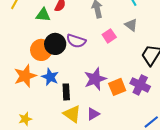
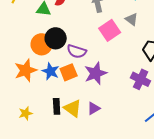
pink square: (109, 36) -> (110, 30), size x1.5
purple semicircle: (76, 41) -> (77, 51), moved
orange square: (117, 87) -> (69, 72), moved
black rectangle: (66, 92) -> (57, 106), moved

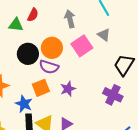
orange circle: (42, 44) -> (52, 48), moved
blue star: (51, 71) -> (24, 104), moved
purple star: (96, 73) -> (68, 89), size x0.7

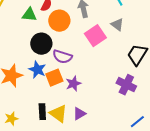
orange circle: (52, 48) -> (59, 21), moved
purple star: (68, 89) -> (73, 84), moved
blue star: (24, 104) -> (37, 70), moved

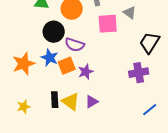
pink square: (95, 36) -> (108, 24), turned 30
purple cross: (126, 85) -> (139, 73), turned -36

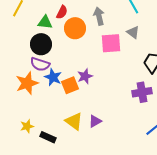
black circle: (54, 32) -> (41, 44), moved
purple semicircle: (75, 45) -> (40, 64), moved
purple star: (86, 72) -> (85, 76), moved
black rectangle: (55, 100) -> (48, 137), moved, turned -63

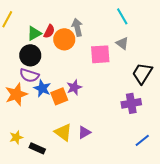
red semicircle: (62, 12) -> (49, 31), moved
gray arrow: (99, 16) -> (77, 27), moved
green triangle: (45, 22) -> (34, 33), turned -35

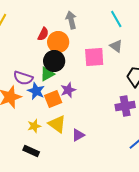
gray arrow: (77, 27) -> (71, 20), moved
green triangle: (34, 33) -> (47, 74), moved
black circle: (30, 55) -> (54, 61), moved
yellow triangle: (63, 132) -> (57, 124), moved
yellow star: (16, 137) -> (34, 126), moved

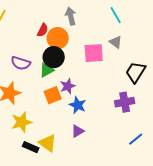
purple semicircle: (23, 78) -> (21, 63), moved
blue star: (36, 91) -> (78, 105), moved
yellow triangle: (57, 124) -> (48, 143), moved
yellow star: (34, 126) -> (22, 122), moved, size x1.5

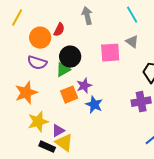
orange circle: (58, 38) -> (40, 38), moved
purple triangle: (78, 131) -> (58, 131), moved

